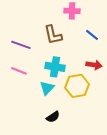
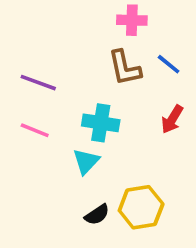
brown L-shape: (53, 35) -> (125, 68), moved
red arrow: (94, 65) -> (172, 119), turned 112
yellow hexagon: (77, 86) -> (141, 207), moved

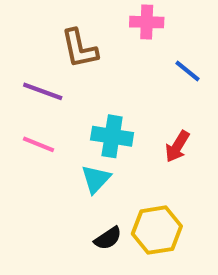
brown L-shape: (125, 68) -> (79, 49), moved
red arrow: (172, 119) -> (177, 146), moved

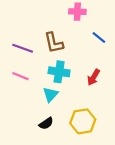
brown L-shape: (79, 49) -> (54, 43), moved
black semicircle: (108, 238) -> (46, 123), moved

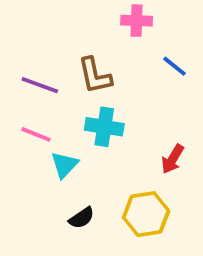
red arrow: (93, 77) -> (173, 159), moved
cyan triangle: (50, 94) -> (64, 165), moved

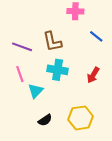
pink line: (36, 134) -> (20, 74), turned 49
red arrow: (173, 159) -> (93, 75), moved

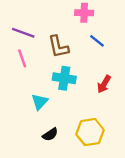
blue line: (96, 36) -> (97, 41), moved
purple line: (22, 47) -> (23, 33), moved
pink line: (20, 74) -> (22, 58), moved

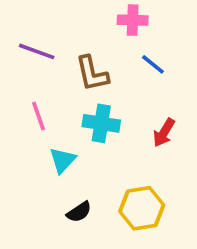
pink line: (22, 58) -> (39, 116), moved

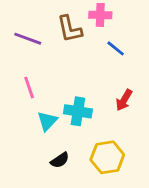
brown L-shape: (92, 74) -> (70, 29), moved
cyan cross: (101, 123) -> (78, 111), moved

